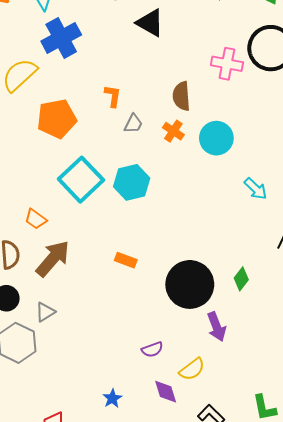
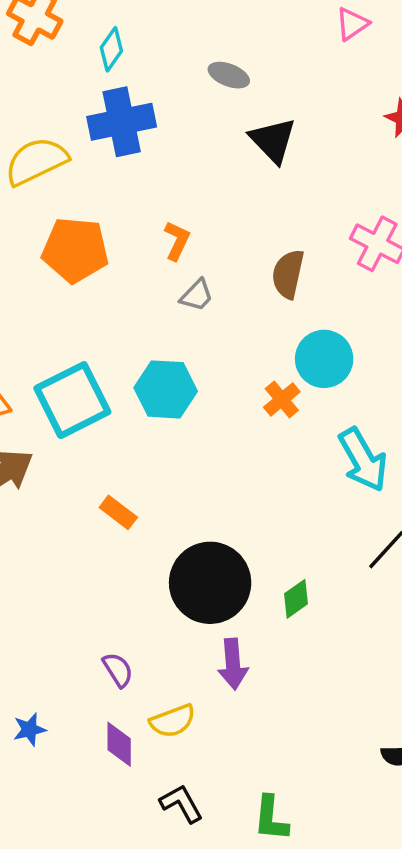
orange cross: (173, 131) -> (282, 399), moved
cyan square: (81, 180) -> (72, 400), moved
cyan arrow: (256, 189) -> (363, 460), size x1.5
purple semicircle: (152, 349) -> (118, 670), turned -120

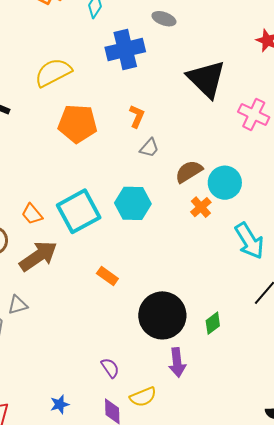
blue cross: (122, 122) -> (125, 50), moved
black triangle: (273, 140) -> (206, 79), moved, size x1.4
brown semicircle: (288, 274) -> (189, 172), moved, turned 48

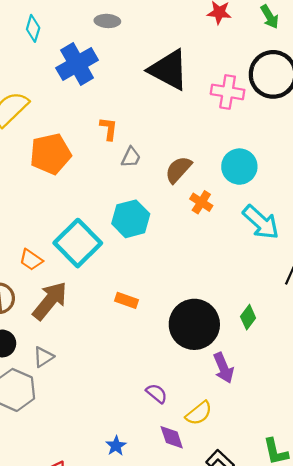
cyan circle: (225, 183) -> (239, 167), moved

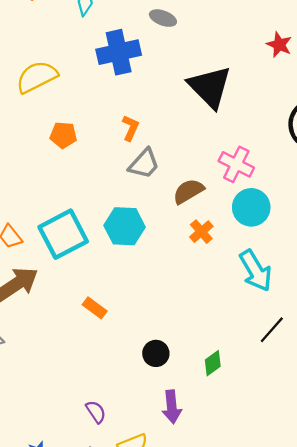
pink cross: (228, 92) -> (236, 164), moved
orange pentagon: (50, 154) -> (63, 135), size x0.6
gray trapezoid: (131, 157) -> (144, 164), size x1.4
black circle: (194, 324) -> (156, 353), size x0.5

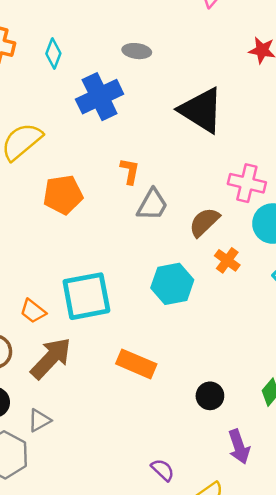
orange pentagon: (63, 135) -> (63, 195), size x1.4
cyan hexagon: (125, 226) -> (172, 284), moved
cyan square: (63, 234) -> (86, 296), turned 30
orange rectangle: (95, 308) -> (136, 364), size x1.5

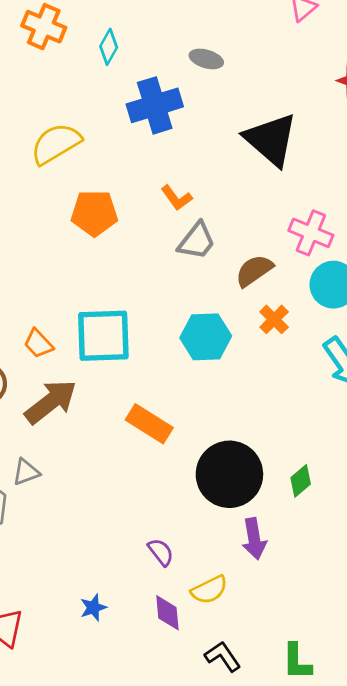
orange L-shape: (130, 171) -> (177, 198), turned 124
black circle: (210, 396) -> (229, 474), size x2.0

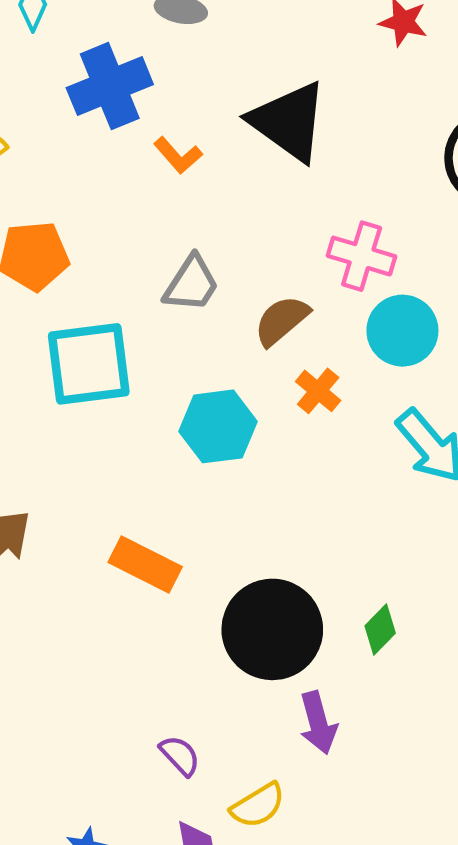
orange L-shape: (177, 198) -> (178, 155), moved
cyan square: (103, 336) -> (89, 364), moved

